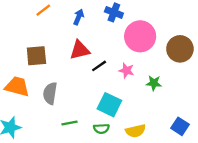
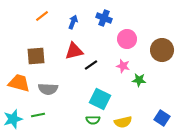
pink circle: (140, 36) -> (127, 39), size x0.7
pink star: (126, 71) -> (123, 66), moved
gray semicircle: (50, 93) -> (48, 89), turned -96
green line: (69, 123) -> (38, 115), moved

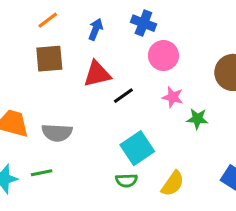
pink circle: (127, 39) -> (163, 56), moved
brown square: (36, 56) -> (49, 59), moved
cyan square: (100, 99) -> (137, 148), turned 30
yellow semicircle: (123, 122) -> (173, 184), turned -42

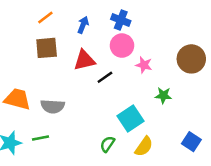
pink circle: (163, 56) -> (122, 46), moved
pink star: (173, 97) -> (144, 65), moved
cyan square: (137, 148) -> (131, 119), moved
green semicircle: (126, 180) -> (107, 144), turned 126

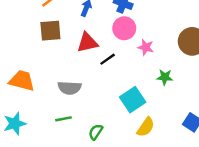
gray semicircle: (53, 106) -> (69, 88), moved
green line: (41, 138) -> (64, 119), moved
green semicircle: (107, 144) -> (96, 132), moved

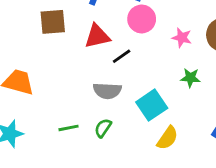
pink star: (146, 47) -> (182, 38), moved
gray semicircle: (69, 88) -> (107, 91), moved
green semicircle: (96, 132) -> (103, 128), moved

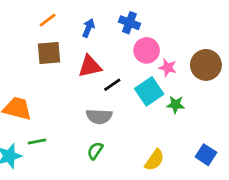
pink circle: (142, 19) -> (147, 50), moved
cyan square: (152, 105) -> (149, 91), moved
green line: (69, 128) -> (37, 141), moved

